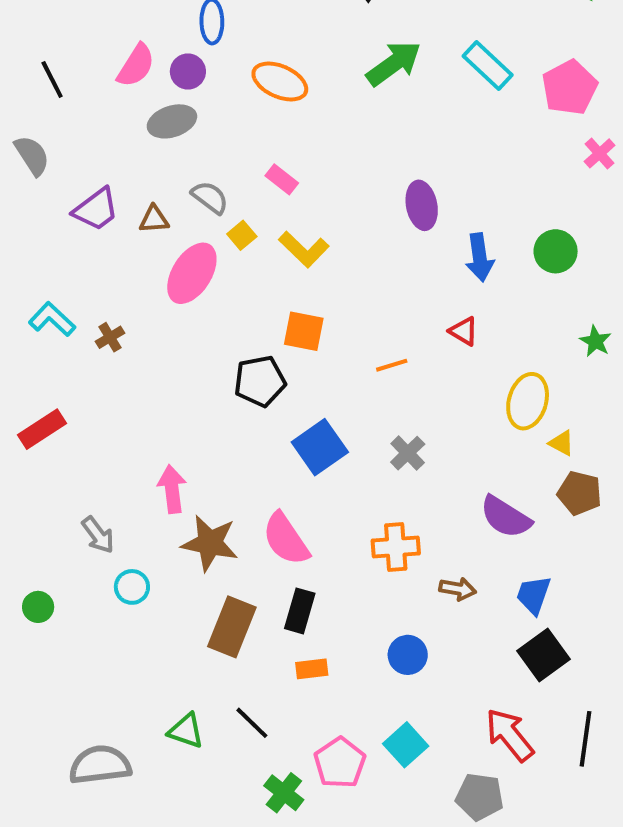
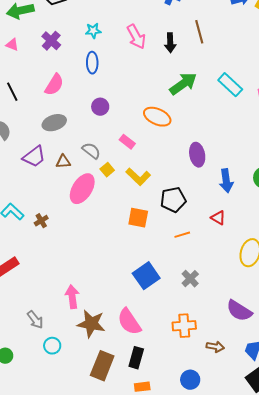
purple circle: (188, 71) -> (100, 107), moved
orange ellipse: (280, 81) -> (157, 117), moved
gray ellipse: (172, 121) -> (54, 123), moved
black pentagon: (260, 381) -> (173, 200), moved

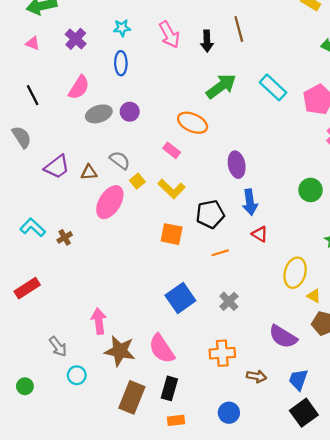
gray ellipse: (54, 123) -> (99, 114), moved
pink rectangle: (127, 142) -> (172, 150), moved
blue arrow: (226, 181) -> (250, 202), moved

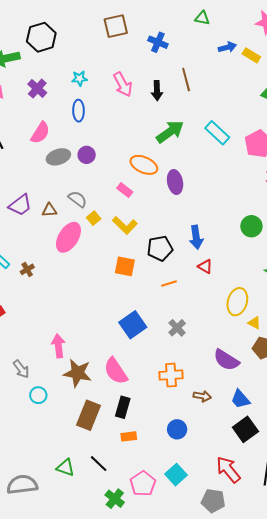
purple ellipse: (237, 165) -> (175, 182), moved
blue trapezoid: (298, 380) -> (240, 399), turned -60

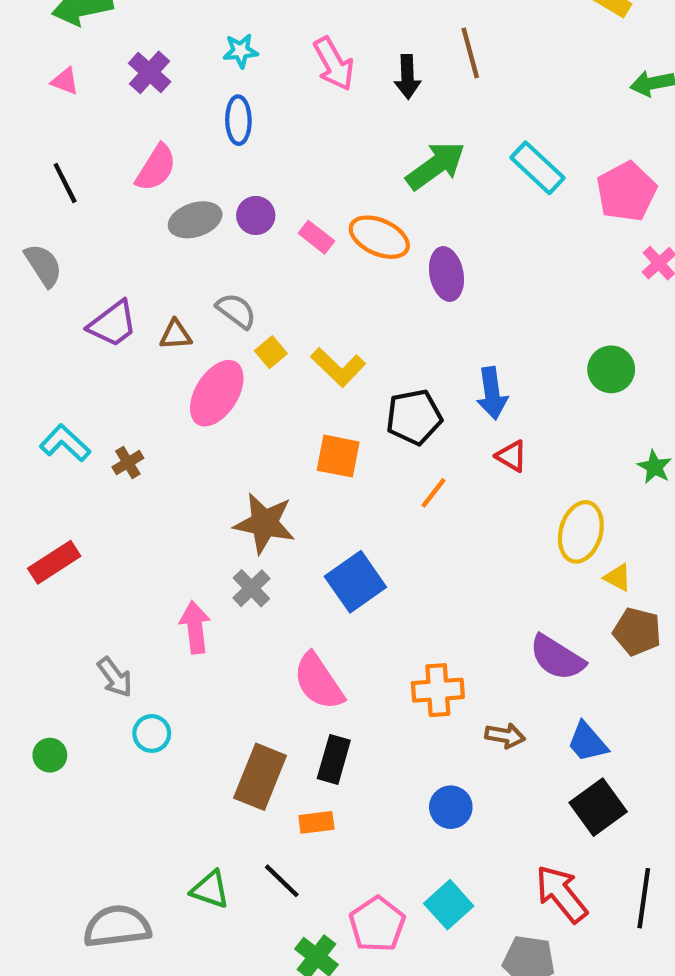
pink rectangle: (125, 190) -> (316, 237), moved
orange line: (169, 284) -> (433, 493), turned -35
gray cross: (177, 328) -> (251, 588), moved
brown star: (78, 373) -> (264, 523), moved
orange rectangle: (129, 436) -> (316, 822), moved

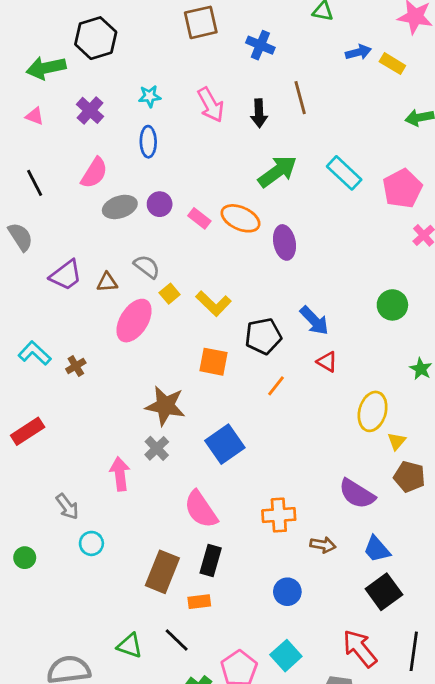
blue arrow: (492, 393) -> (314, 321), turned -36
yellow triangle: (618, 577) -> (397, 441), turned 42

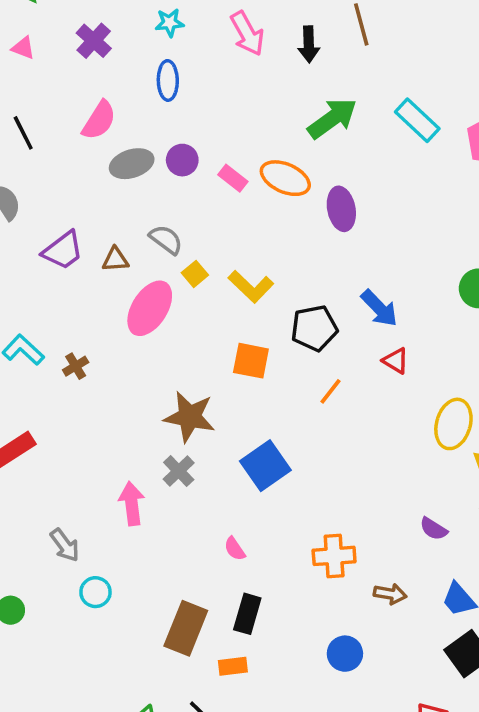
purple semicircle: (357, 494) -> (434, 529), size x0.6
pink semicircle: (201, 509) -> (235, 549), size x0.5

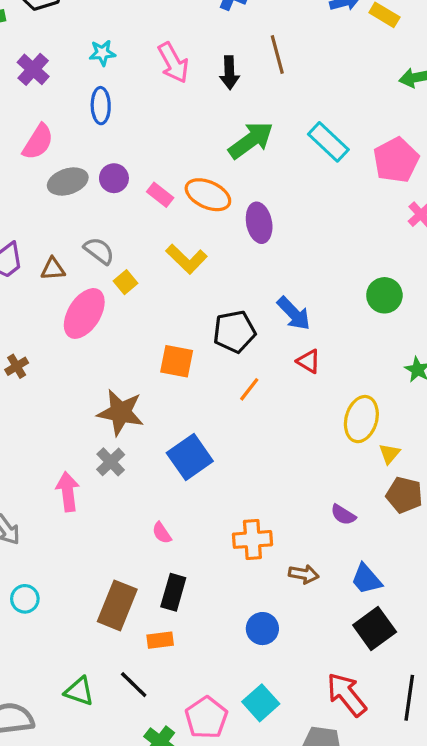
yellow L-shape: (251, 287) -> (187, 259), moved
cyan circle: (95, 592) -> (25, 599), moved

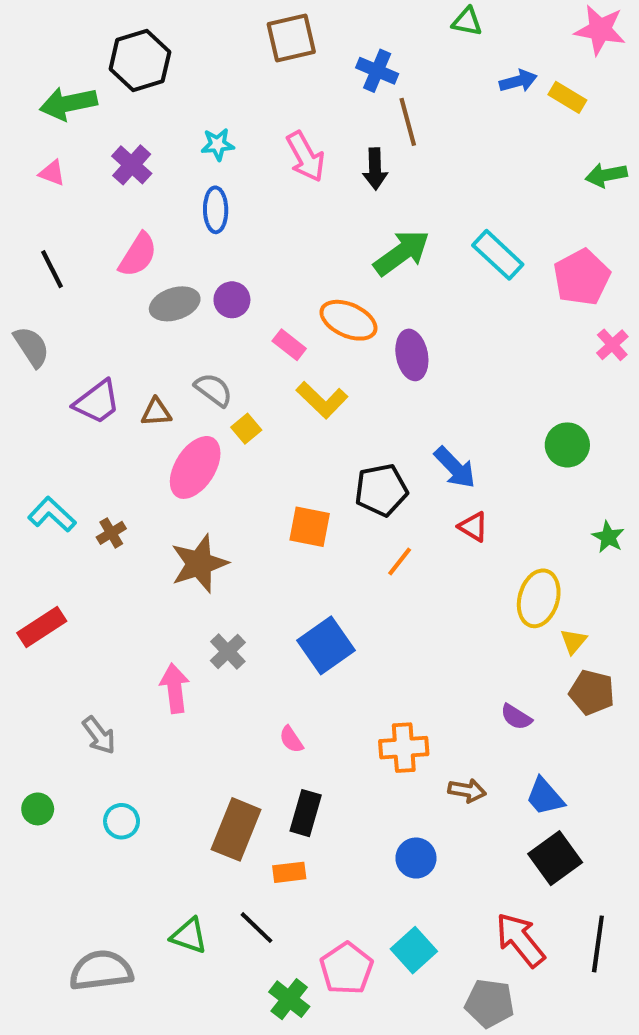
brown line: (277, 54) -> (408, 122), moved
pink rectangle: (160, 195) -> (289, 345), moved
brown star: (121, 412) -> (199, 564), moved, turned -30

